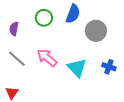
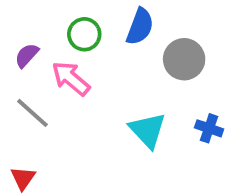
purple semicircle: (14, 29) -> (27, 55), turned 32
pink arrow: (47, 58) -> (71, 78), moved

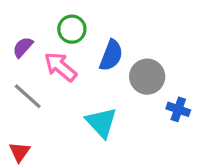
blue semicircle: (140, 27) -> (111, 55), moved
gray circle: (184, 59) -> (147, 77), moved
cyan triangle: (148, 130) -> (101, 122), moved

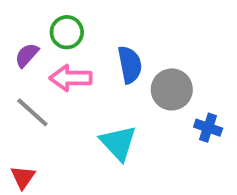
green circle: (72, 29) -> (67, 32), moved
blue semicircle: (111, 55) -> (130, 65), turned -32
pink arrow: (60, 67) -> (71, 78), turned -40

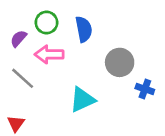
blue semicircle: (130, 65) -> (84, 29), moved
cyan triangle: (118, 143) -> (82, 100), turned 48

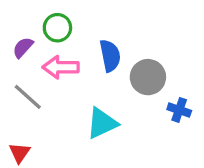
blue semicircle: (84, 29) -> (110, 56), moved

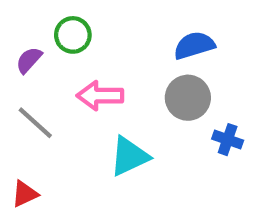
blue semicircle: (110, 56) -> (194, 45), moved, turned -96
pink arrow: (61, 67) -> (100, 96), moved
red triangle: (20, 153) -> (25, 194), turned 30

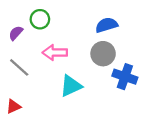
blue cross: (228, 140) -> (125, 77), size x1.5

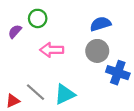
gray line: (19, 67) -> (35, 92), moved
cyan triangle: (71, 86) -> (65, 94), moved

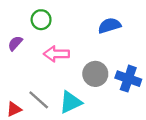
purple semicircle: (15, 31) -> (15, 43), moved
gray circle: (97, 51) -> (95, 74), moved

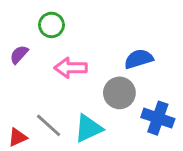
blue semicircle: (109, 26) -> (139, 59), moved
blue cross: (128, 79) -> (158, 118), moved

